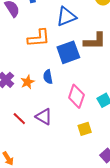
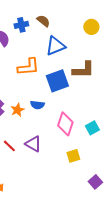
blue semicircle: (48, 77) -> (37, 105), turned -72

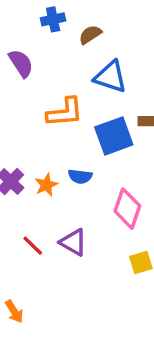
brown semicircle: (43, 21) -> (90, 35), turned -72
blue cross: (21, 25) -> (53, 19), moved
blue triangle: (55, 46) -> (110, 77), turned 40

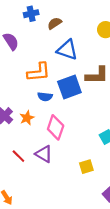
blue semicircle: (80, 176) -> (45, 97), moved
pink diamond: (127, 209) -> (56, 127), moved

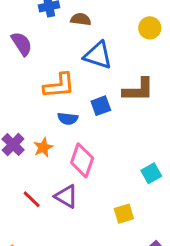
brown semicircle: (55, 23) -> (81, 19), turned 40
blue square: (69, 87) -> (101, 106), size x0.6

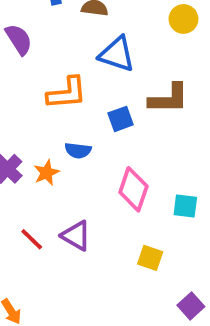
blue semicircle: (68, 119) -> (78, 150), moved
pink diamond: (82, 160) -> (133, 189), moved
cyan square: (151, 173) -> (185, 206), turned 36
yellow square: (124, 214) -> (150, 258), turned 36

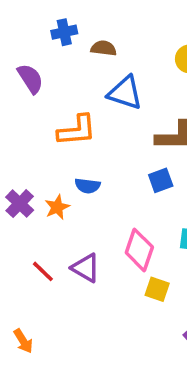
blue square: (121, 119) -> (161, 180), moved
pink diamond: (133, 189) -> (139, 250), moved

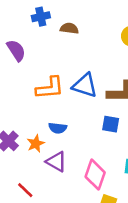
blue triangle: (125, 93) -> (85, 85), moved
blue square: (161, 180) -> (111, 124), turned 30
purple triangle: (86, 268) -> (56, 162), moved

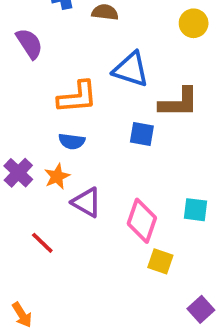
blue triangle: (85, 85) -> (131, 69), moved
blue square: (111, 124) -> (142, 134), moved
blue semicircle: (58, 128) -> (72, 141), moved

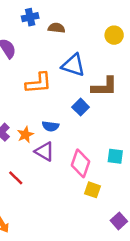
blue square: (142, 134) -> (81, 107), turned 35
blue semicircle: (72, 141) -> (51, 126), moved

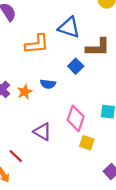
purple triangle: (45, 151) -> (42, 132), moved
red line: (16, 178) -> (16, 156), moved

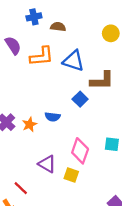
orange L-shape: (37, 44) -> (42, 56), moved
yellow square: (87, 143) -> (71, 175), moved

